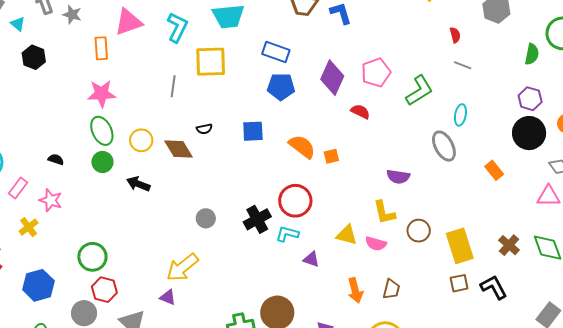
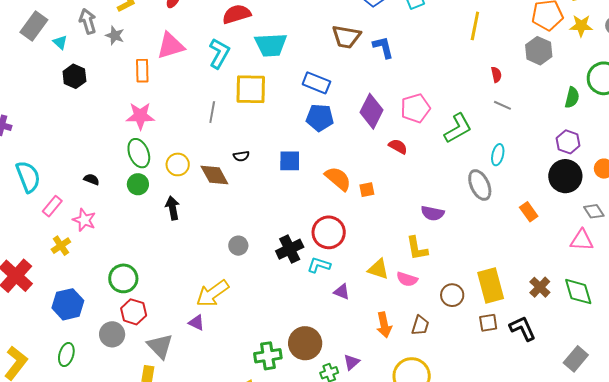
black arrow: (138, 184) -> (173, 208), turned 55
brown circle: (419, 231) -> (452, 295), moved

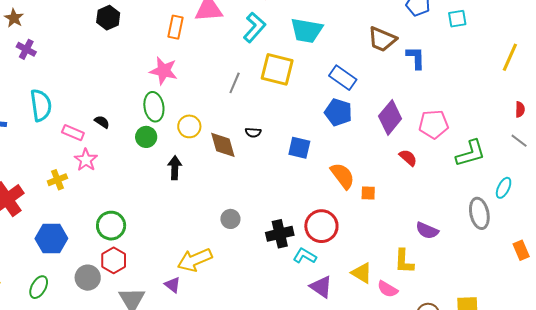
pink rectangle: (52, 206) -> (73, 133), moved, turned 60
purple triangle: (342, 292) -> (321, 287), size x1.4

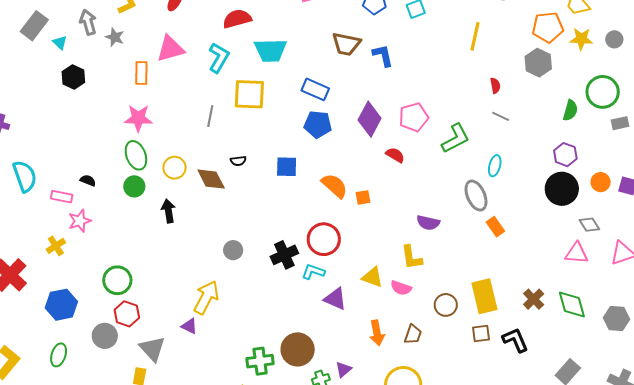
pink star: (86, 160) -> (80, 221), turned 30
orange rectangle: (521, 250) -> (495, 227), moved
yellow arrow: (195, 260) -> (206, 297), turned 152

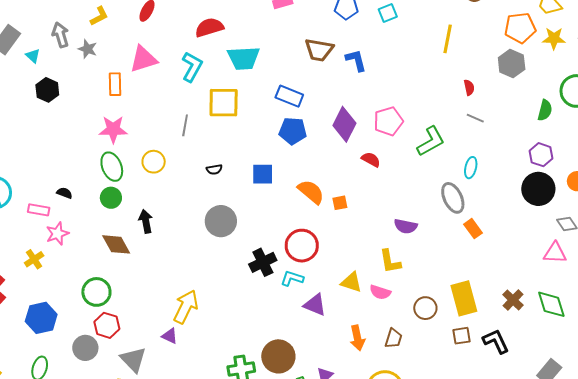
yellow circle: (175, 168) -> (154, 162), moved
brown diamond: (211, 179) -> (116, 244), moved
gray circle: (233, 250) -> (221, 221), moved, size x1.6

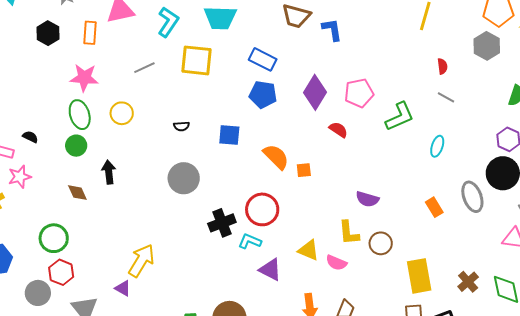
black hexagon: (47, 90) -> (48, 33), moved
gray line: (185, 125) -> (144, 68), moved, turned 50
gray ellipse: (453, 198) -> (472, 197), moved
brown diamond: (116, 244) -> (77, 193), size x0.7
brown circle: (425, 308) -> (381, 243), moved

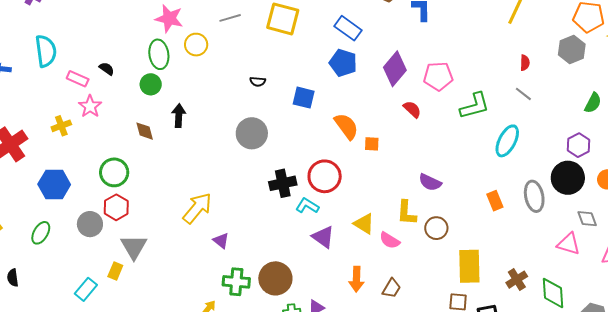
yellow circle: (122, 113) -> (196, 45), moved
cyan ellipse: (437, 146) -> (507, 141), size x1.5
pink star: (20, 177) -> (90, 106), turned -30
purple triangle: (123, 288) -> (221, 241), moved

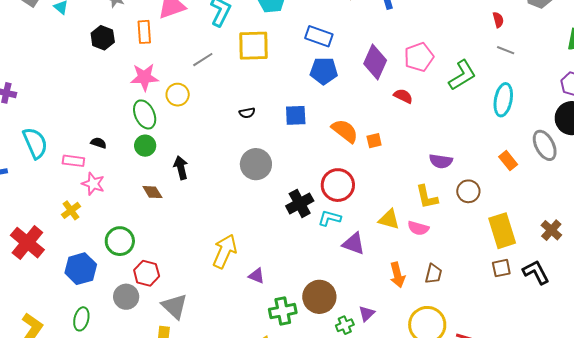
green circle: (114, 172) -> (120, 241), moved
brown circle: (436, 228) -> (468, 191), moved

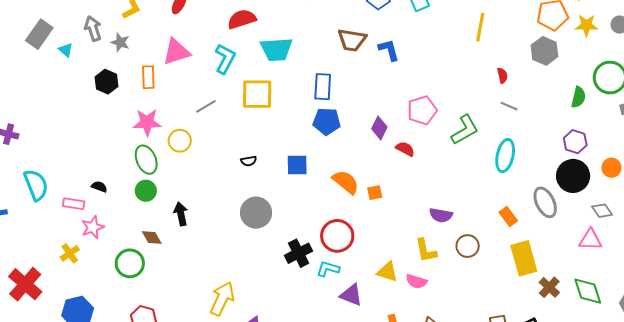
blue rectangle: (319, 36) -> (323, 87), turned 72
purple diamond: (375, 62) -> (379, 128), moved, size x0.7
pink star: (93, 184) -> (93, 227), turned 30
yellow rectangle: (502, 231) -> (524, 258), moved
green circle: (120, 241) -> (130, 263), moved

